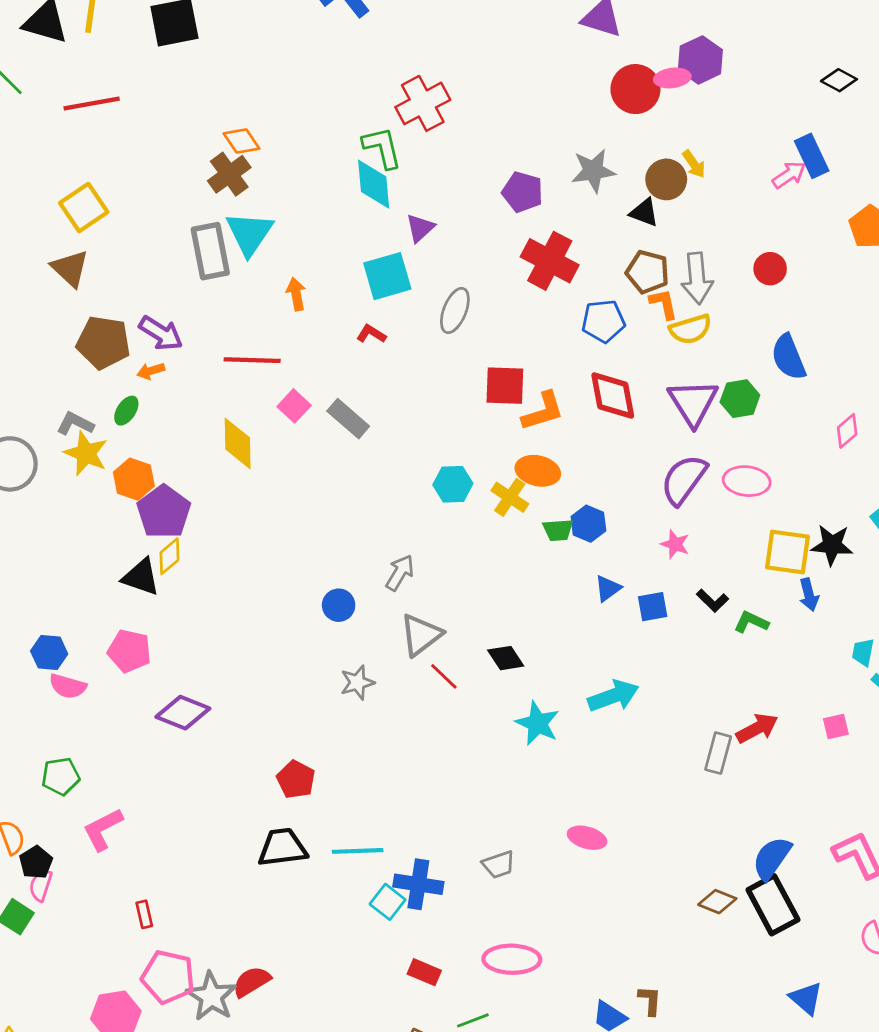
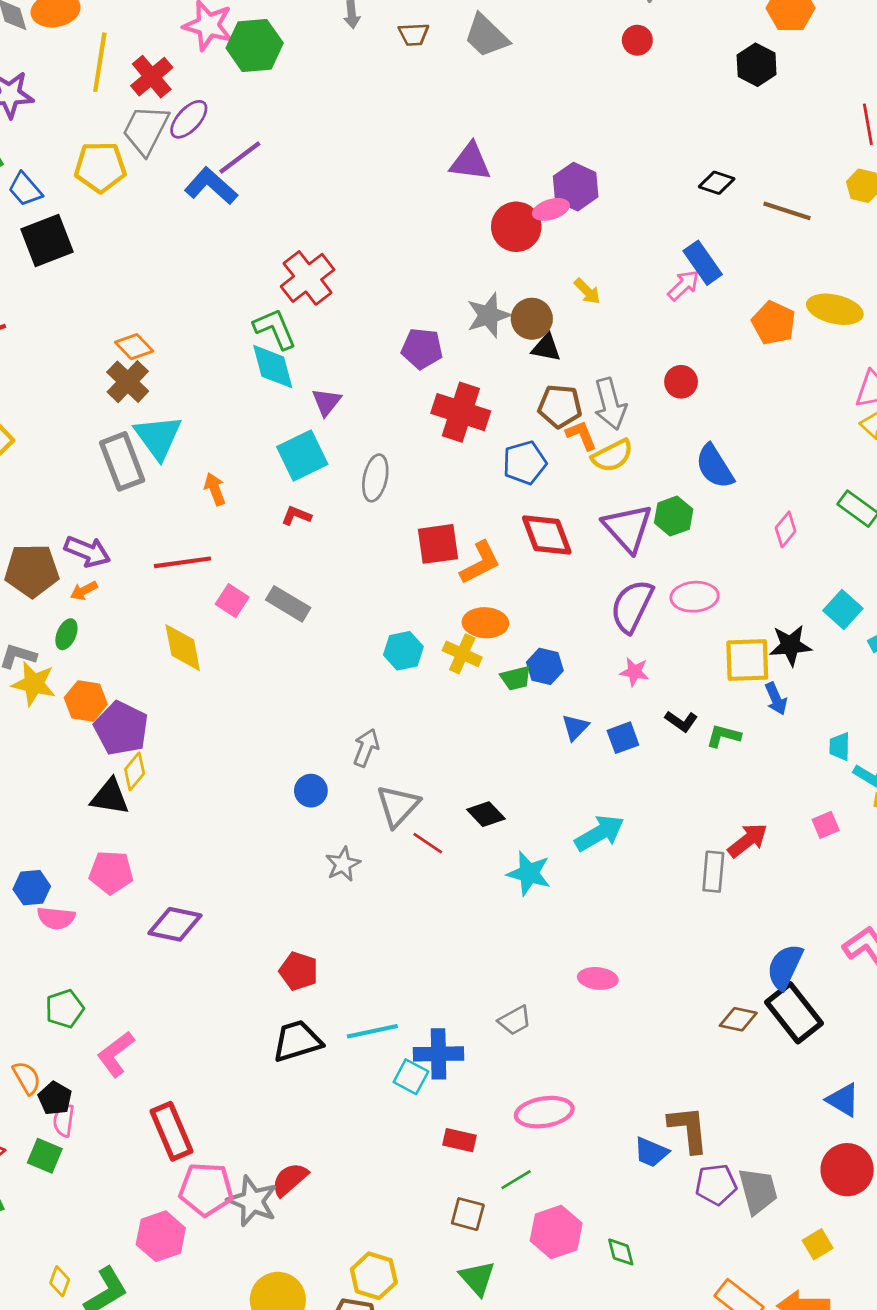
brown circle: (666, 179) -> (532, 319), moved
red rectangle: (144, 914) -> (172, 1131), size x2.0
brown L-shape: (650, 1000) -> (688, 1129), size x1.6

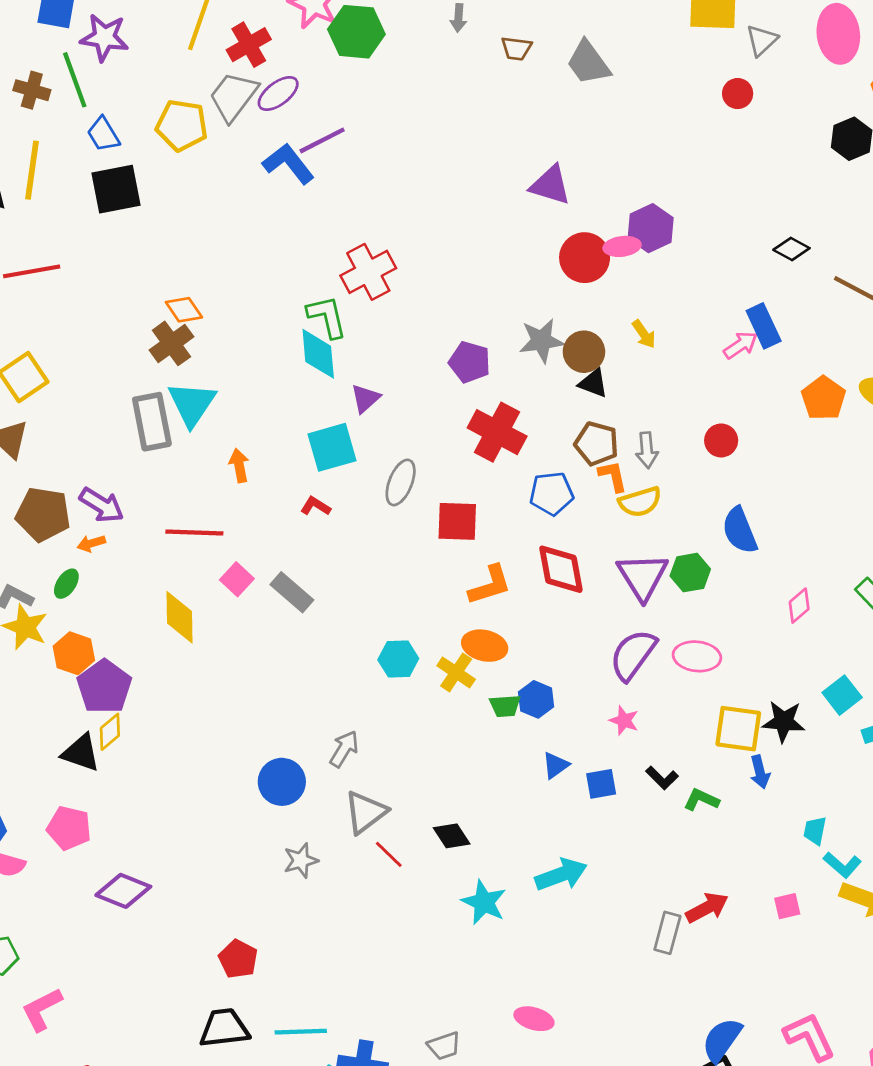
gray arrow: (610, 404) -> (647, 450), size x0.7
red square: (438, 544) -> (457, 521), moved
blue circle: (311, 791) -> (282, 782), size x1.4

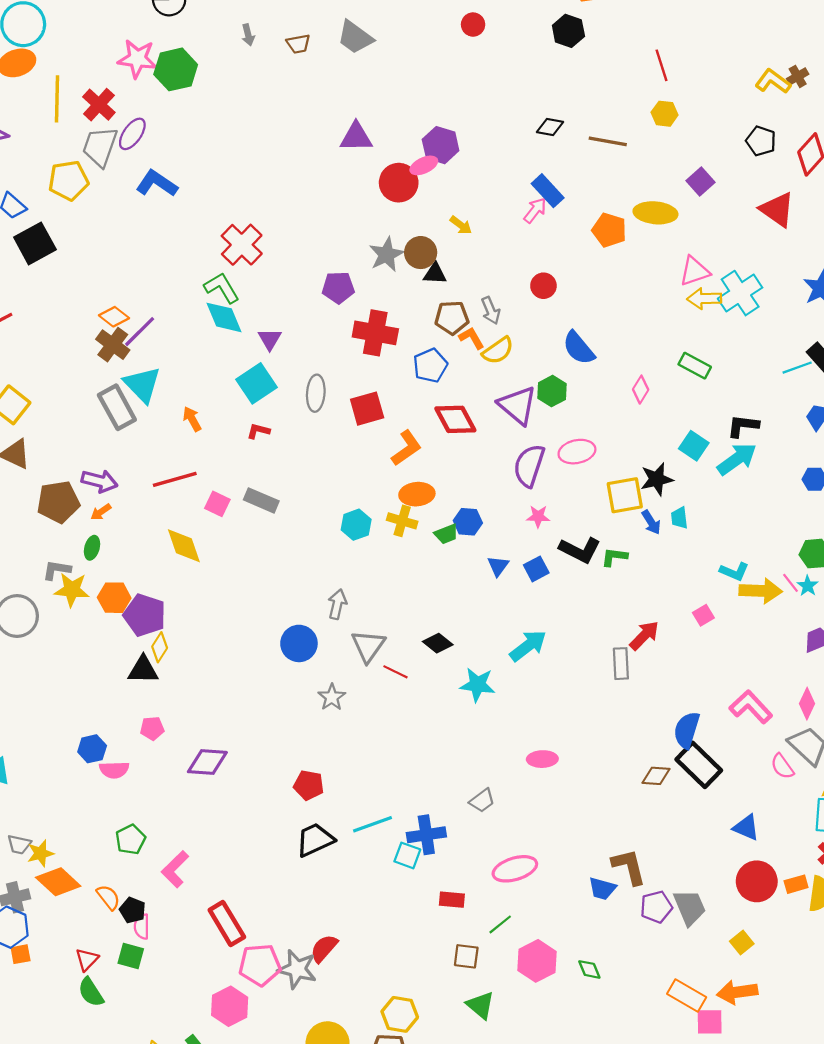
purple line: (322, 140) -> (140, 332), moved
black L-shape: (662, 778) -> (580, 550), size x1.6
pink pentagon: (69, 828) -> (152, 728), size x0.7
cyan trapezoid: (815, 831) -> (679, 518), moved

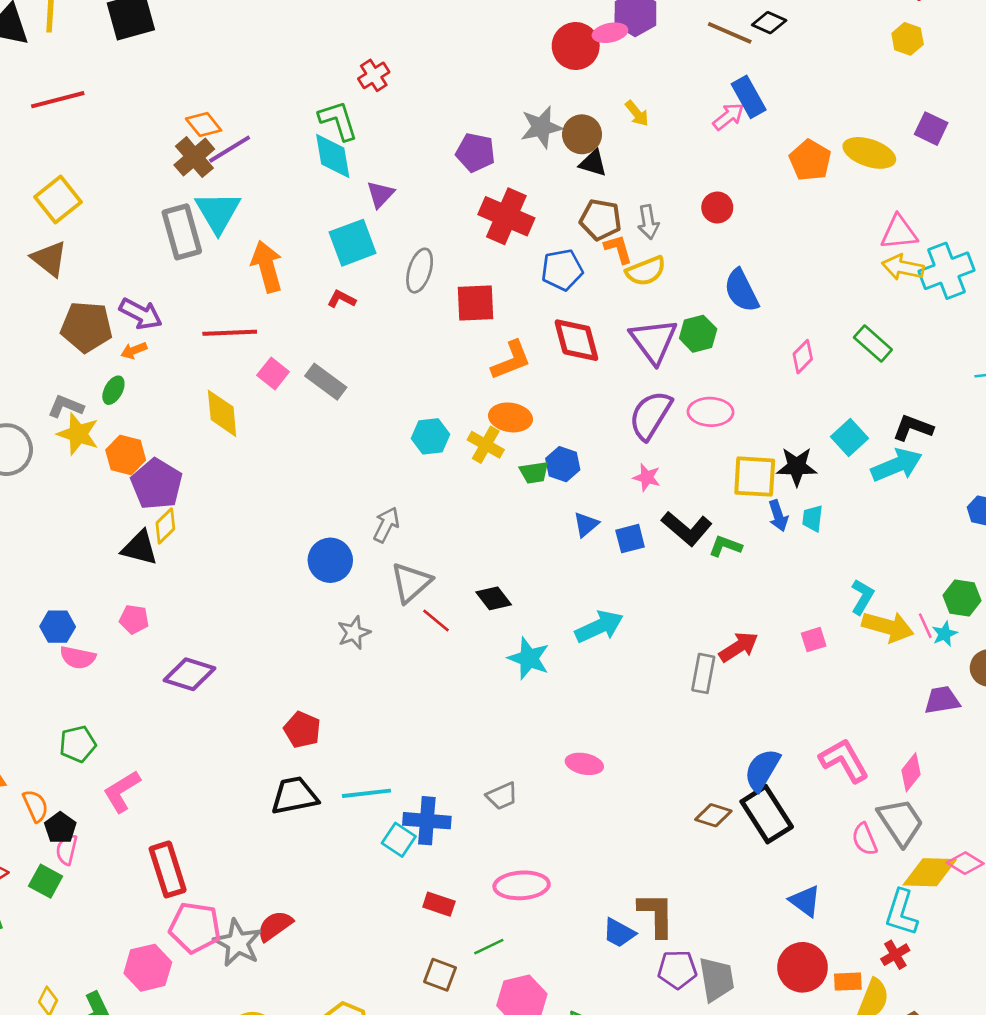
brown line: (608, 141) -> (730, 33), moved
purple square: (701, 181) -> (931, 129), turned -36
red cross: (242, 245) -> (374, 75), size x0.6
orange arrow: (192, 419) -> (267, 267), size x1.6
cyan L-shape: (734, 572) -> (862, 597), turned -96

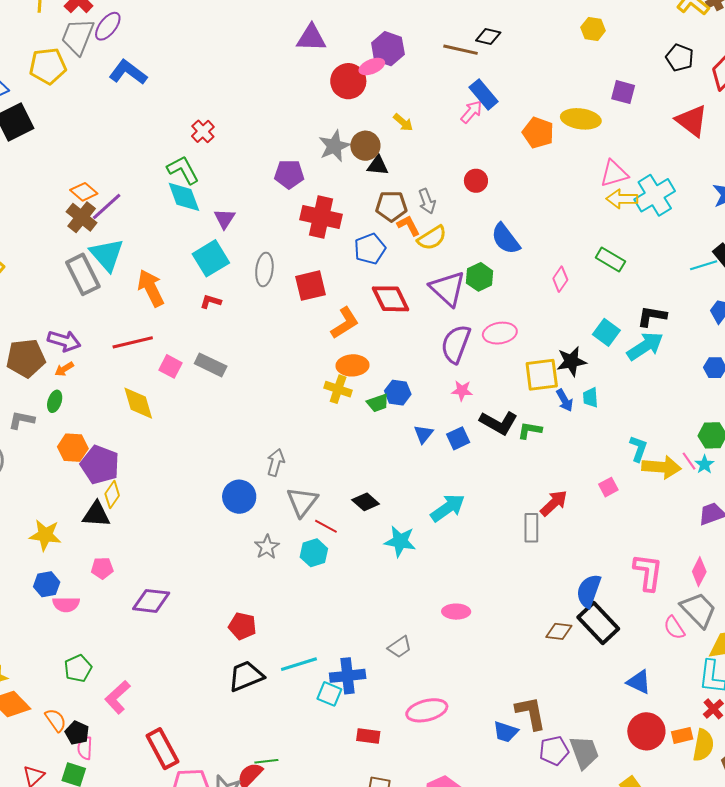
yellow star: (78, 434) -> (45, 535), moved
cyan hexagon: (430, 436) -> (314, 553), moved
pink L-shape: (844, 760) -> (648, 572), turned 48
green line: (489, 947) -> (266, 761), moved, turned 30

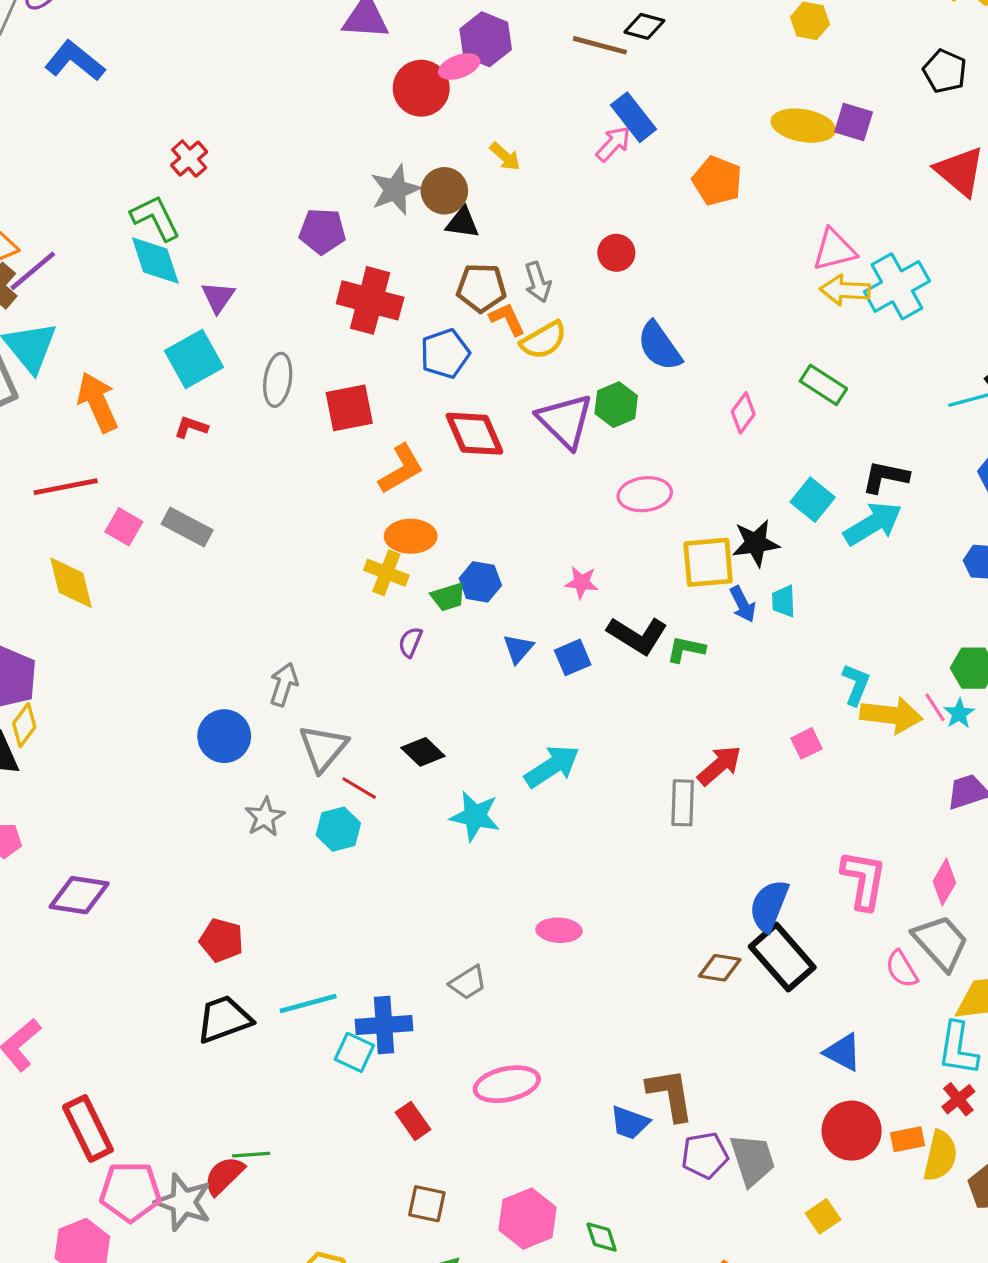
yellow ellipse: (581, 119) -> (803, 126), moved
purple semicircle: (456, 344) -> (410, 642), moved, size x0.5
red rectangle: (368, 736) -> (413, 1121), turned 45

